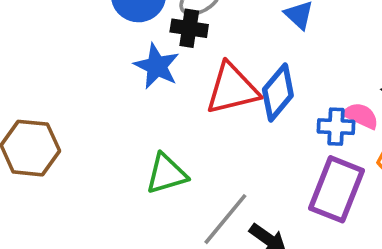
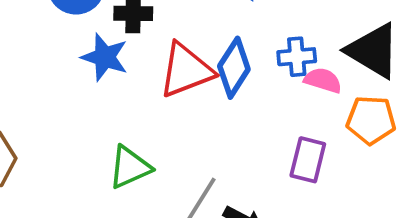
blue cross: (336, 127) -> (297, 57), moved
purple rectangle: (336, 189) -> (308, 160), size x0.7

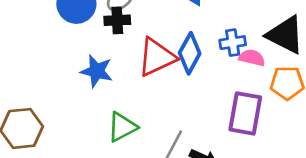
blue star: (105, 57) -> (97, 71), moved
purple rectangle: (308, 160) -> (245, 113), size x1.4

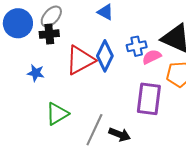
pink semicircle: (252, 58) -> (152, 57), turned -36
blue star: (97, 71) -> (36, 73), size x0.7

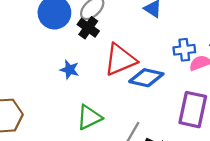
black cross: (49, 34) -> (88, 28), turned 36
blue diamond: (105, 56) -> (146, 78), moved, turned 72

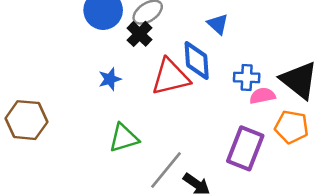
blue star: (69, 70) -> (110, 79), turned 30
blue diamond: (146, 78) -> (197, 61), moved, turned 64

